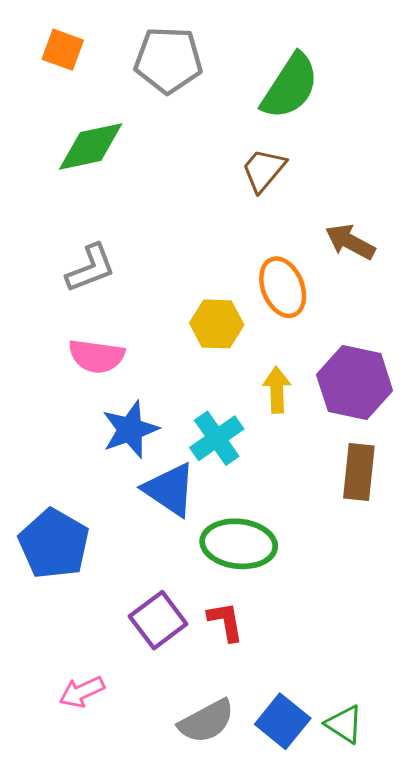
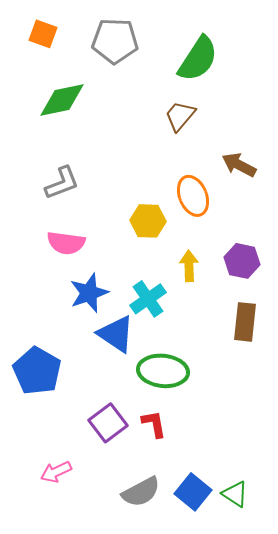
purple hexagon: (355, 383) -> (242, 261), size x0.7

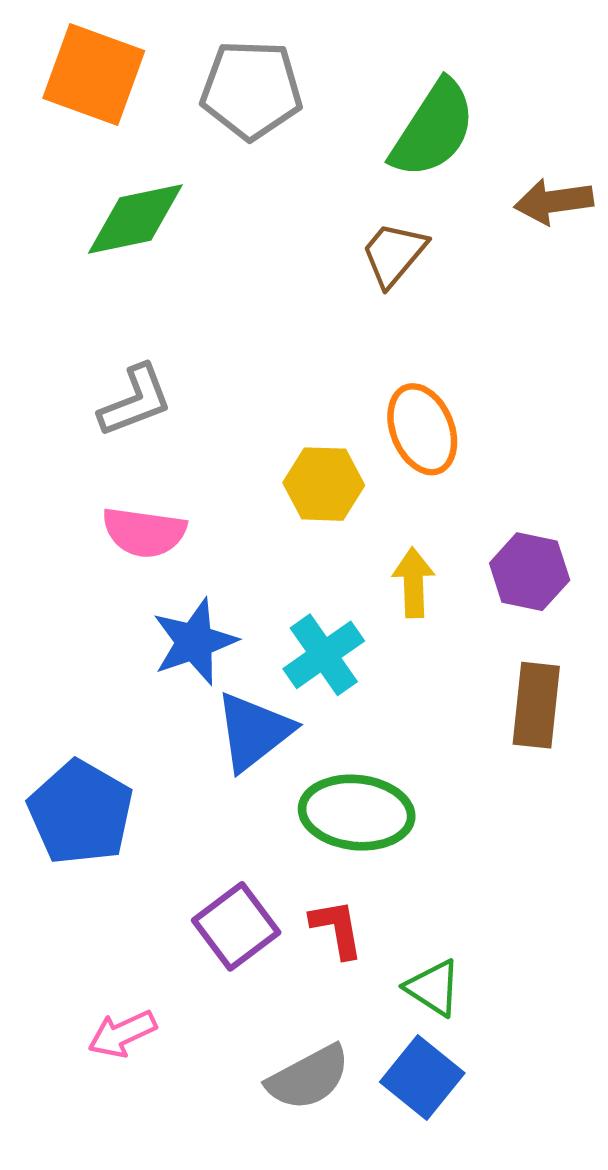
orange square: (43, 34) -> (94, 74), size x1.6
brown arrow: (239, 165) -> (554, 201), moved, turned -36
blue triangle: (116, 334) -> (254, 732), turned 48
green triangle: (235, 494) -> (433, 988), moved

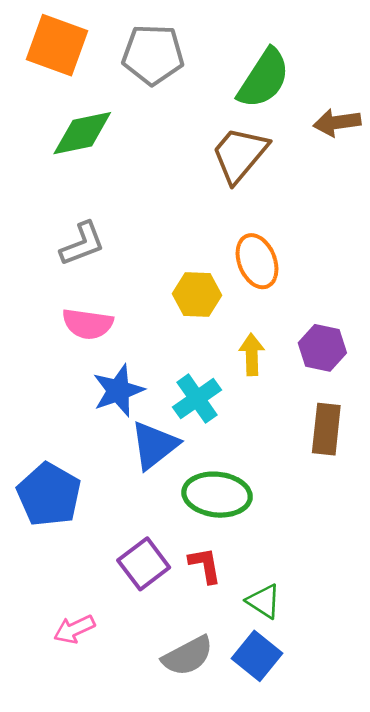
brown trapezoid: (394, 254) -> (240, 154), size x1.4

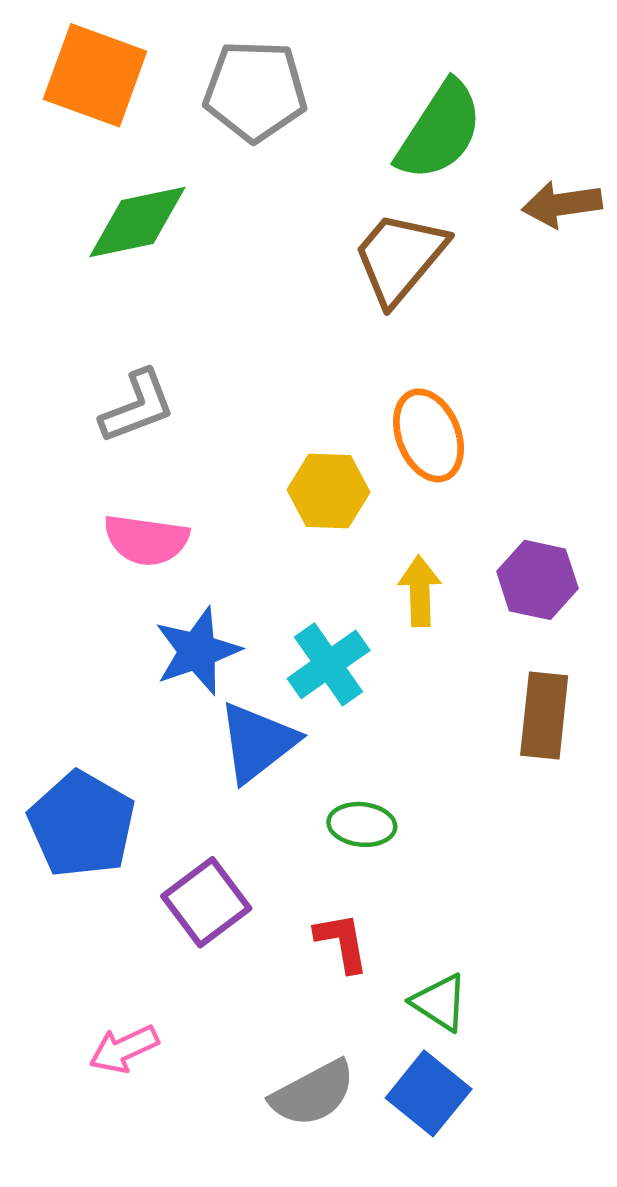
green ellipse: (217, 495) -> (362, 824), size x0.6
purple square: (144, 564) -> (206, 902), moved

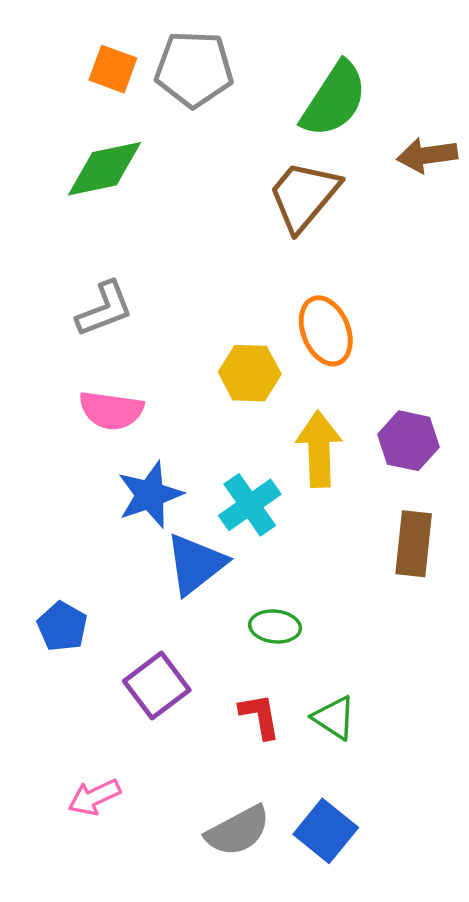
orange square: (95, 75) -> (113, 69), moved, size x0.6
yellow arrow: (420, 591) -> (319, 449), size x1.4
blue pentagon: (82, 824) -> (62, 626), size x0.6
green triangle: (440, 1002) -> (334, 718), moved

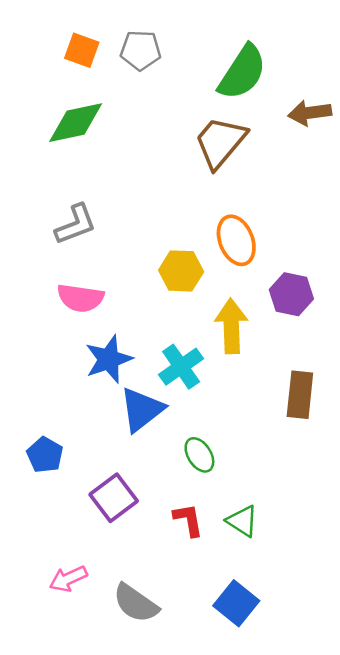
gray pentagon: (194, 69) -> (141, 50), size x0.7
purple hexagon: (408, 441) -> (291, 294), moved
green ellipse: (275, 626) -> (199, 455), turned 52
gray semicircle: (238, 831) -> (136, 603), moved, turned 63

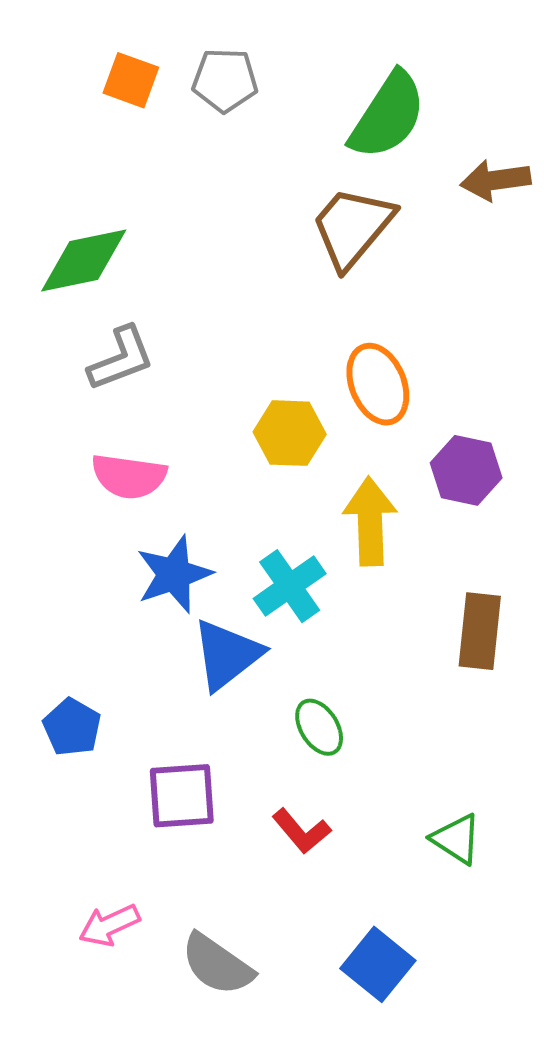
green diamond: (76, 123) -> (84, 261), moved
purple square: (114, 498) -> (182, 796), turned 33
red L-shape: (188, 520) -> (301, 831), turned 150
green triangle: (242, 521) -> (456, 839), moved

